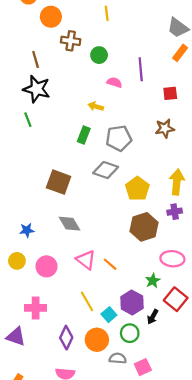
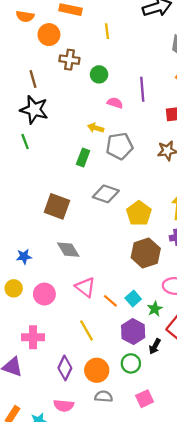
gray pentagon: (119, 138) -> (119, 146), moved
orange line: (110, 264) -> (110, 301), moved
cyan square: (109, 315) -> (133, 299), moved
gray semicircle: (118, 358) -> (104, 396), moved

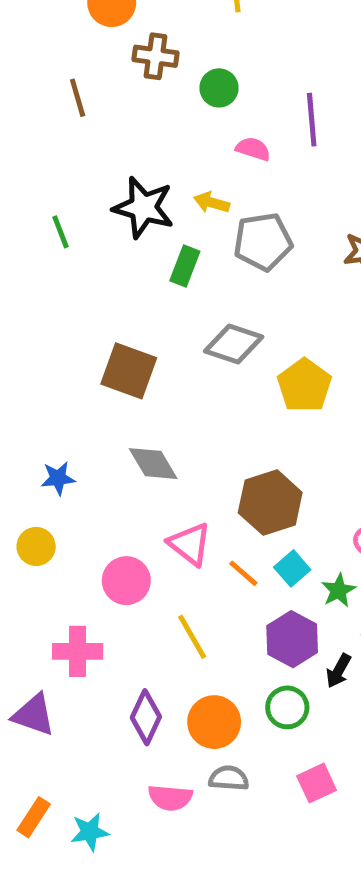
black star: (34, 110) -> (143, 207), moved
brown hexagon: (146, 253) -> (270, 503), moved
pink circle: (44, 294) -> (126, 581), moved
pink semicircle: (64, 406) -> (170, 798), moved

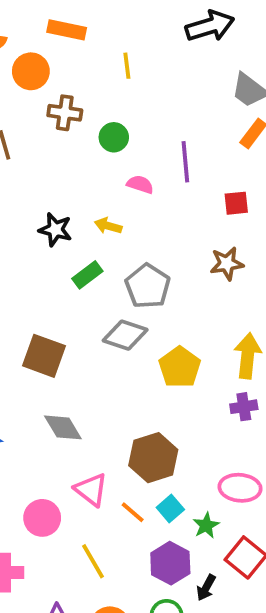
black star: (143, 207) -> (55, 230), size x0.7
gray pentagon: (263, 242) -> (148, 286), moved, turned -30
green rectangle: (185, 266) -> (87, 275), turned 32

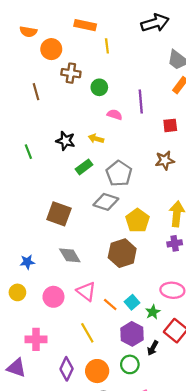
orange rectangle: (67, 30) -> (85, 25), moved
brown hexagon: (153, 458) -> (122, 253), moved
pink circle: (42, 518) -> (53, 297), moved

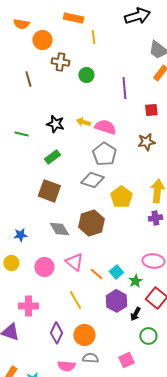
pink semicircle: (115, 115) -> (105, 127), moved, size x1.5
green line: (28, 152) -> (21, 134), turned -56
green rectangle: (84, 167) -> (52, 157), moved
brown hexagon: (122, 253) -> (91, 223), moved
green circle: (130, 364) -> (148, 336), moved

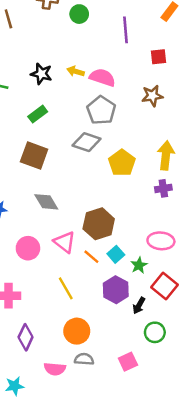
brown hexagon: (91, 223) -> (99, 224), moved
purple diamond: (56, 333) -> (26, 337), moved

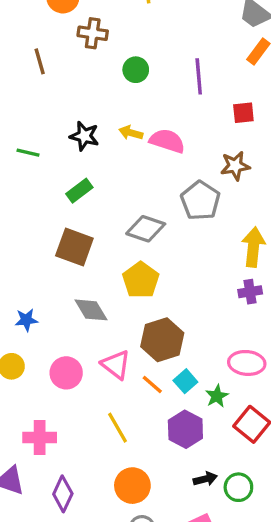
green circle: (79, 14) -> (136, 70), moved
gray pentagon: (101, 110) -> (200, 201), moved
yellow pentagon: (122, 163) -> (141, 280), moved
black arrow: (139, 305) -> (205, 479), moved, turned -133

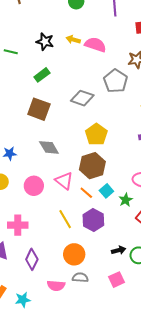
yellow pentagon: (141, 280) -> (96, 134), moved
purple hexagon: (185, 429) -> (93, 220), moved

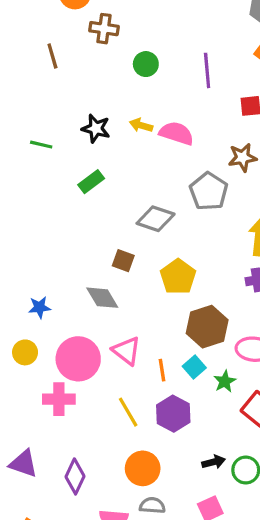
brown square: (39, 109) -> (123, 261), moved, size x0.6
brown hexagon: (92, 166) -> (207, 327), moved
pink circle: (34, 186) -> (78, 359), size x1.4
orange line: (86, 193) -> (162, 370), turned 40
pink cross: (18, 225) -> (59, 399), moved

